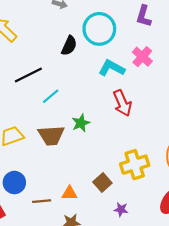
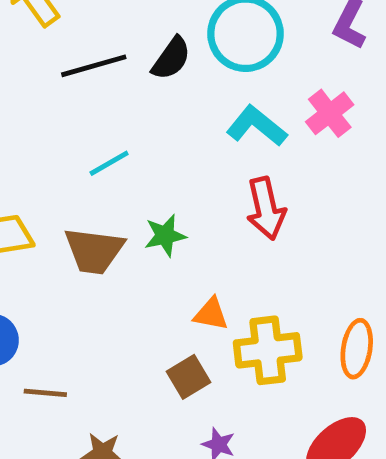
black line: (28, 75) -> (94, 66), moved
orange triangle: (70, 193) -> (211, 314), moved

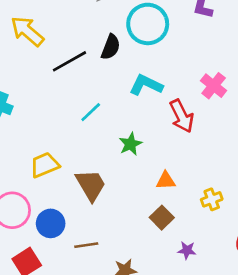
pink cross: (330, 113) -> (214, 86), moved
cyan L-shape: (256, 126) -> (146, 85), moved
brown trapezoid: (94, 251) -> (91, 185), moved, turned -114
yellow cross: (268, 350) -> (212, 199), moved, size x0.6

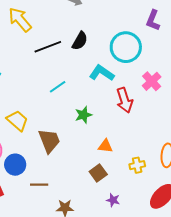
cyan circle: (148, 24) -> (126, 47), moved
yellow trapezoid: (45, 165) -> (17, 121), turned 55

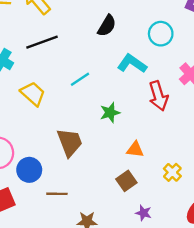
black line: (48, 47) -> (42, 42), moved
cyan circle: (126, 47) -> (161, 34), size x0.7
yellow trapezoid: (17, 121) -> (33, 94), moved
yellow cross: (137, 165) -> (172, 172), turned -35

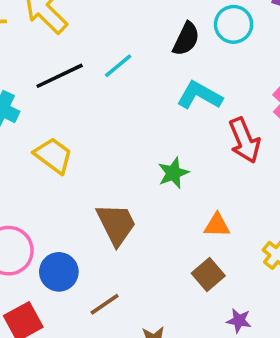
black semicircle: (107, 26) -> (186, 39), moved
cyan circle: (161, 34) -> (234, 24), moved
cyan line: (80, 79) -> (118, 66), moved
brown line: (57, 194) -> (105, 304), turned -30

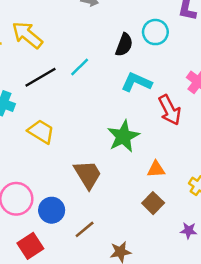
green star: (173, 173) -> (123, 136), size x1.5
purple star: (239, 321) -> (189, 231), moved

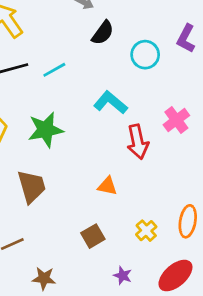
black semicircle: (124, 45) -> (103, 33), moved
green star: (123, 136) -> (46, 130), moved
orange triangle: (156, 169) -> (107, 186), moved

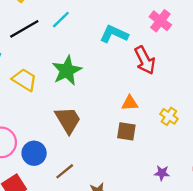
pink cross: (176, 120) -> (160, 21), moved
yellow cross: (146, 231) -> (169, 116), moved
brown square: (93, 236) -> (126, 131), moved, turned -36

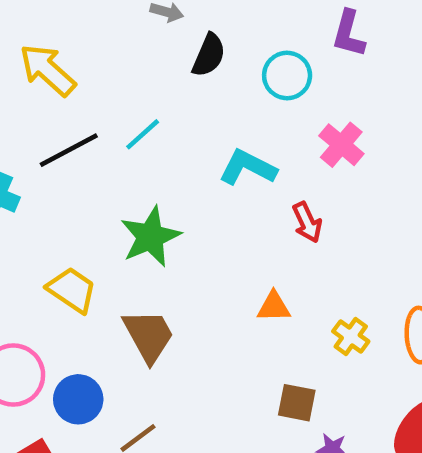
red arrow: (145, 60) -> (307, 222), size x0.7
yellow trapezoid: (24, 80) -> (72, 290), moved
brown square: (126, 131) -> (297, 403), moved

